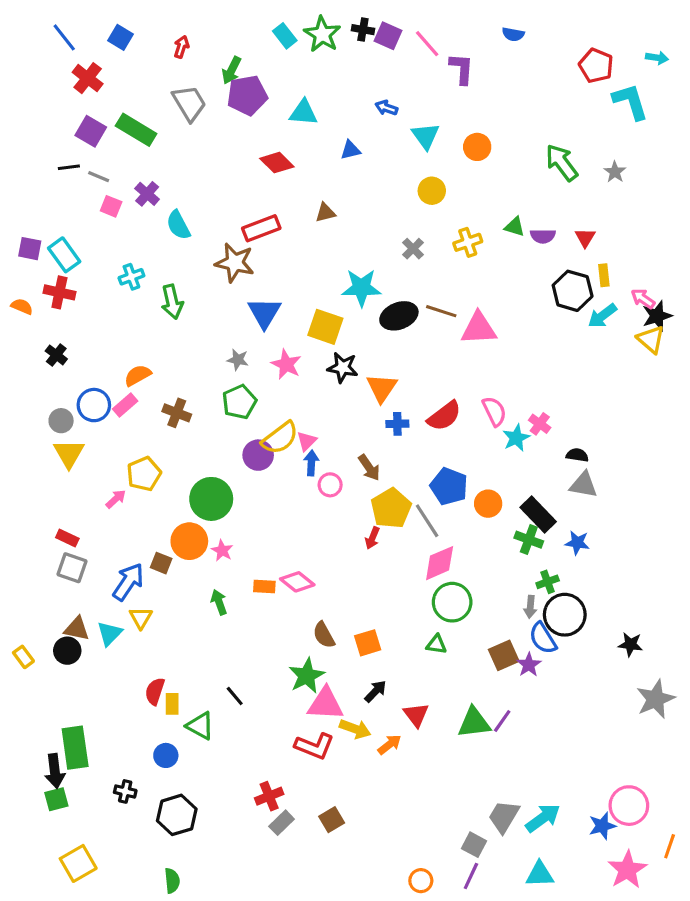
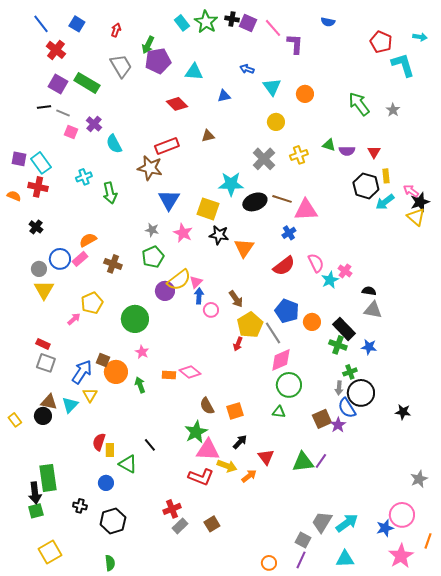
gray cross: (413, 249) -> (264, 159), size x1.6
blue cross: (397, 424) -> (289, 233), moved, turned -32
orange circle: (189, 541) -> (116, 372), moved
gray star: (655, 699) -> (419, 479), moved, size x0.7

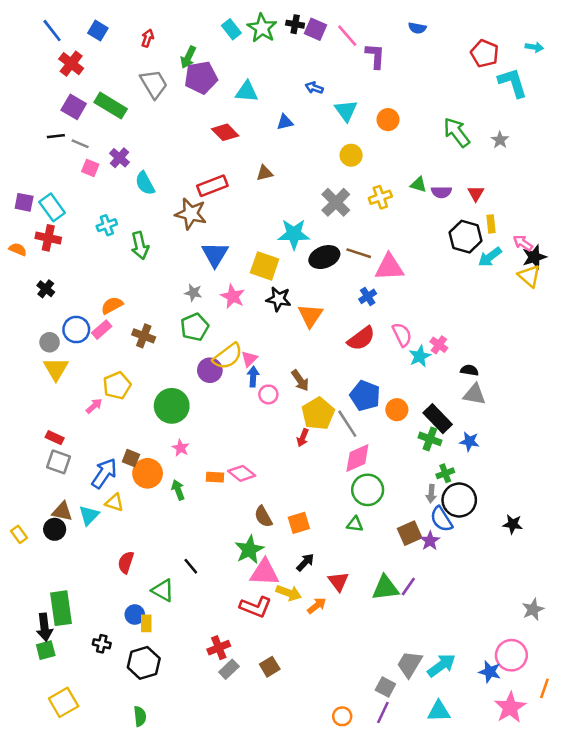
yellow triangle: (90, 395) -> (114, 503), turned -42
yellow rectangle: (110, 450) -> (146, 623), moved
blue star: (385, 528) -> (490, 672), turned 30

